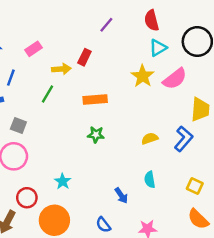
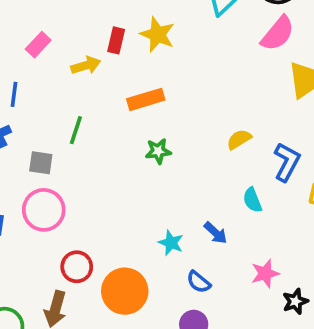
yellow star: (143, 76) -> (157, 34), moved
pink semicircle: (175, 79) -> (278, 33), moved
green line: (48, 94) -> (76, 130), moved
blue L-shape: (183, 139) -> (287, 162), moved
cyan star: (63, 181) -> (171, 243), moved

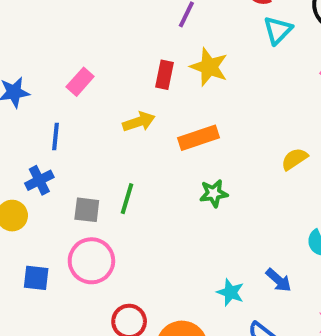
yellow arrow: (86, 65) -> (139, 122), moved
green line: (76, 130) -> (127, 199), moved
yellow semicircle: (239, 139) -> (295, 159), moved

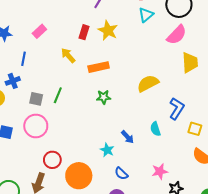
yellow arrow: (139, 122) -> (68, 55), turned -119
yellow semicircle: (295, 159) -> (148, 83), size x1.5
blue arrow: (278, 280) -> (128, 137), moved

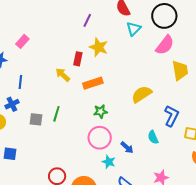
pink rectangle: (39, 31) -> (22, 41), moved
red rectangle: (84, 32) -> (78, 59), moved
pink circle: (36, 126) -> (100, 138), moved

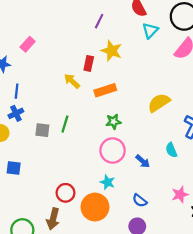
blue line: (20, 82) -> (17, 91), moved
cyan star: (109, 162) -> (107, 182), moved

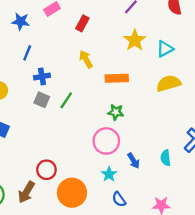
cyan triangle: (150, 31) -> (165, 49), moved
red rectangle: (89, 63) -> (82, 23), moved
yellow semicircle: (159, 103) -> (169, 83), moved
blue cross: (16, 113) -> (42, 76), moved
cyan star: (107, 182) -> (109, 174), moved

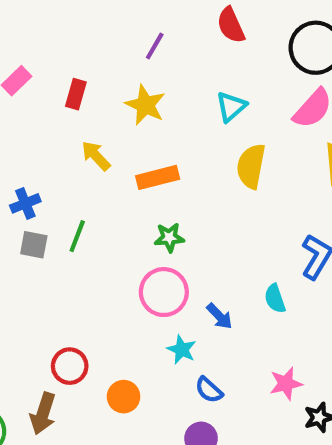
yellow star: (135, 40) -> (145, 105), moved
yellow semicircle: (169, 83) -> (251, 166), turned -50
orange circle: (72, 193) -> (124, 397), size x0.6

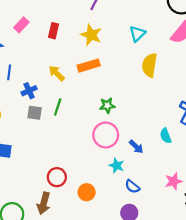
yellow arrow: (96, 156) -> (57, 73), moved
orange rectangle: (158, 177) -> (89, 66), moved

